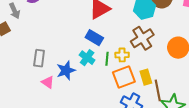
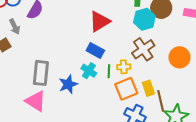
gray rectangle: (39, 58) -> (41, 73), size x1.4
pink triangle: (48, 82) -> (36, 101), moved, size x1.6

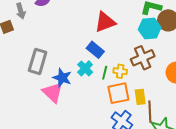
blue star: (68, 84) -> (62, 78), turned 30
pink triangle: (36, 101) -> (53, 92), moved

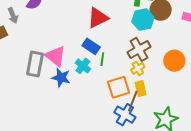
yellow cross: (120, 71) -> (138, 68), moved, turned -32
green line: (105, 73) -> (102, 59), moved
pink triangle: (53, 92) -> (55, 56), moved
brown line: (150, 112) -> (133, 101), moved, turned 30

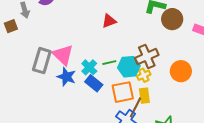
red triangle: (98, 18) -> (109, 21), size x0.7
cyan hexagon: (143, 20) -> (129, 67), moved
blue rectangle: (91, 46) -> (94, 83), moved
green line: (102, 59) -> (109, 63), turned 64

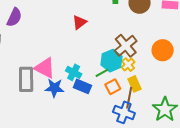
green line: (109, 63) -> (102, 73), moved
orange square: (123, 92) -> (113, 87), size x0.7

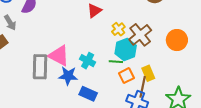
yellow cross: (128, 65) -> (118, 29), moved
green line: (102, 73) -> (116, 62), turned 32
blue rectangle: (82, 86) -> (88, 94), moved

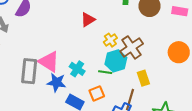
orange circle: (177, 40) -> (179, 52), moved
yellow rectangle: (148, 73) -> (143, 78), moved
orange square: (126, 76) -> (97, 93), moved

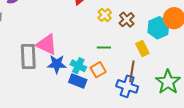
brown cross: (132, 47) -> (127, 20), size x0.7
cyan hexagon: (116, 61) -> (158, 28), moved
cyan cross: (77, 69) -> (78, 66), moved

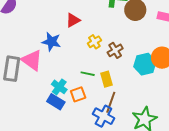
yellow rectangle: (142, 49) -> (106, 79), moved
blue star: (57, 64) -> (51, 42), moved

